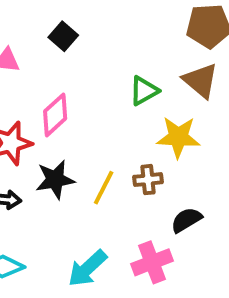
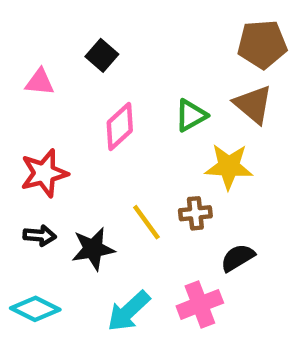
pink diamond: (55, 115) -> (120, 127), moved
black star: (55, 180) -> (93, 249), moved
yellow line: (104, 188) -> (146, 222), turned -63

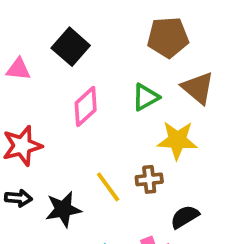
brown pentagon: (262, 44) -> (168, 37), moved
black square: (102, 55) -> (71, 47), size x1.4

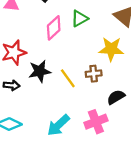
green triangle: (145, 97) -> (80, 18), moved
black star: (63, 209) -> (40, 71), moved

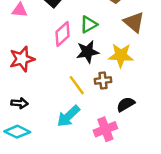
black star: (40, 71) -> (87, 52), moved
black arrow: (12, 85) -> (20, 103), moved
cyan arrow: (58, 125) -> (68, 116), moved

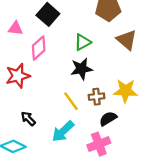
pink diamond: (62, 34) -> (39, 48), moved
yellow star: (121, 55) -> (125, 91), moved
black arrow: (20, 103) -> (28, 119), moved, turned -140
black semicircle: (126, 104) -> (108, 119), moved

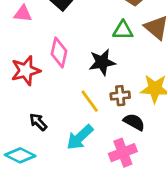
green triangle: (83, 42) -> (123, 30), moved, turned 30
pink diamond: (39, 48) -> (59, 53), moved, turned -35
black semicircle: (108, 119) -> (134, 122), turned 60

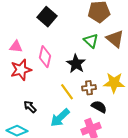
pink triangle: (23, 14) -> (16, 47), moved
green triangle: (123, 30) -> (91, 41), turned 42
black star: (102, 62) -> (76, 64), turned -30

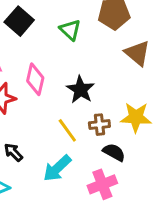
black square: (47, 17) -> (19, 21), moved
green triangle: (91, 41) -> (70, 30), moved

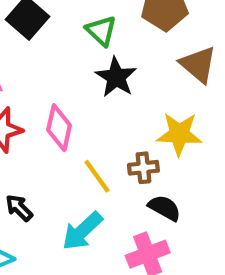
pink diamond: (35, 79) -> (59, 128), moved
black star: (80, 90) -> (116, 77), moved
yellow star: (136, 117) -> (179, 134), moved

